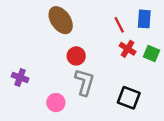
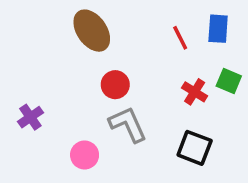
red cross: (128, 49) -> (195, 92), moved
purple cross: (20, 77) -> (30, 117), turned 35
gray L-shape: (85, 82) -> (128, 124), turned -40

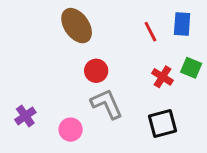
purple cross: (30, 117) -> (25, 116), moved
black square: (195, 148) -> (162, 124), turned -36

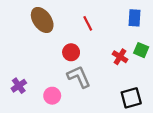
brown ellipse: (77, 26) -> (42, 20), moved
red line: (150, 32) -> (88, 23), moved
black square: (162, 124) -> (131, 98), moved

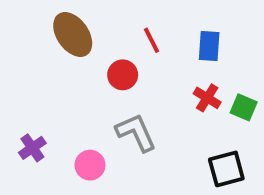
blue rectangle: (134, 18) -> (209, 46), moved
green square: (141, 50) -> (244, 107), moved
red circle: (71, 52) -> (123, 75), moved

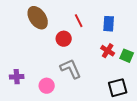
purple cross: (32, 148) -> (17, 77), turned 32

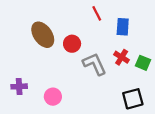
brown ellipse: (38, 18) -> (43, 35), moved
red line: (79, 21) -> (97, 13), moved
gray L-shape: (71, 69) -> (95, 64), moved

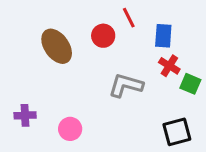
red circle: (72, 44) -> (103, 36), moved
red cross: (122, 57) -> (169, 66), moved
gray L-shape: (95, 64) -> (126, 85), turned -50

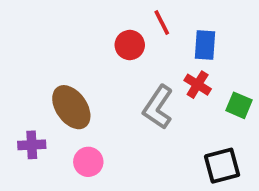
brown ellipse: (57, 46) -> (71, 107), moved
red cross: (169, 66) -> (198, 85), moved
gray L-shape: (126, 85) -> (158, 107), turned -72

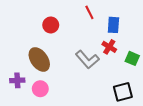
red circle: (130, 45) -> (51, 25), moved
gray L-shape: (158, 107) -> (87, 59), turned -75
pink circle: (88, 162) -> (40, 89), moved

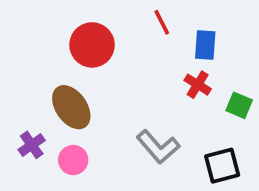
red circle: (51, 25) -> (92, 45), size x1.5
gray L-shape: (87, 59) -> (158, 147), moved
purple cross: (17, 80) -> (32, 145), turned -32

